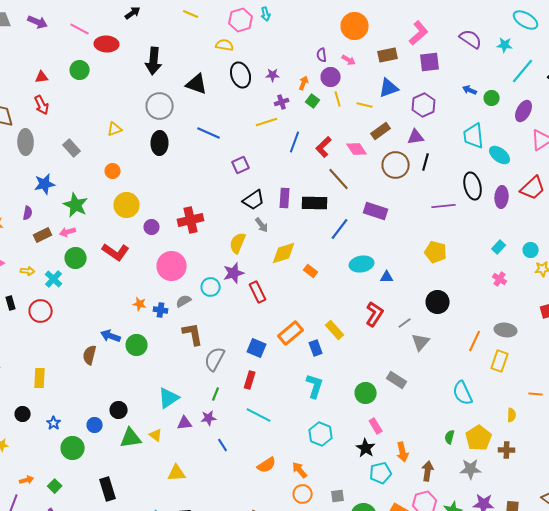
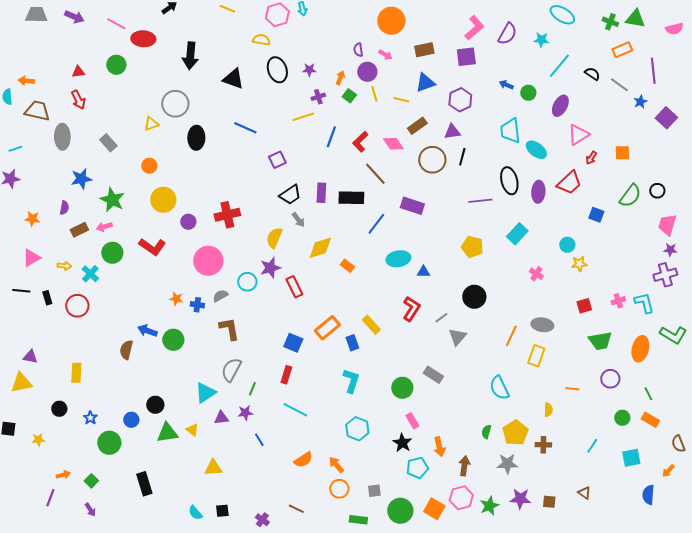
pink L-shape: (419, 33) -> (474, 28), moved
purple semicircle: (471, 39) -> (507, 34), turned 85
gray circle: (160, 106) -> (175, 104), moved
cyan rectangle: (499, 247) -> (517, 234), moved, size x1.5
gray semicircle: (215, 359) -> (231, 370), moved

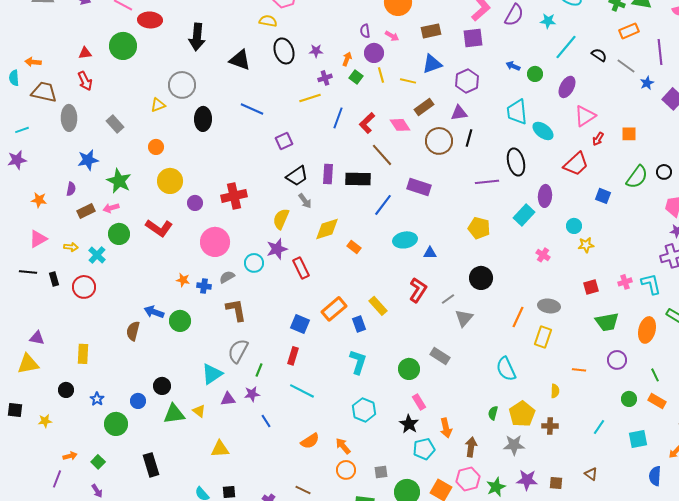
green circle: (116, 65) -> (123, 46), size x1.4
purple ellipse: (538, 192) -> (545, 196), moved

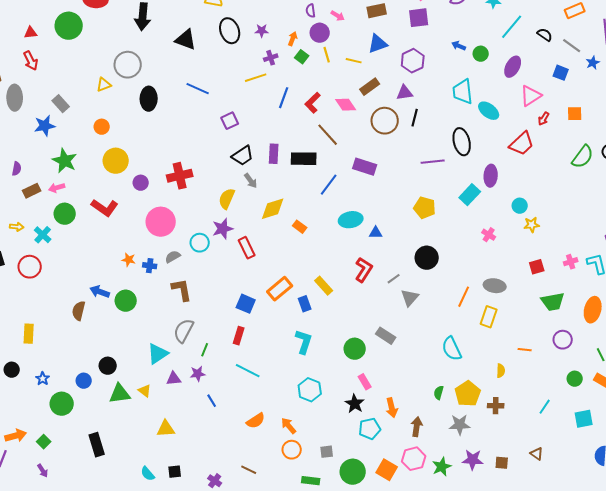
blue star: (88, 160) -> (45, 126), moved
blue square: (603, 196) -> (561, 73), moved
orange arrow: (70, 456) -> (16, 436), size x1.5

